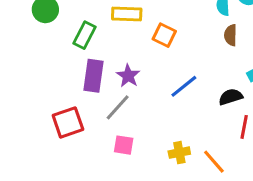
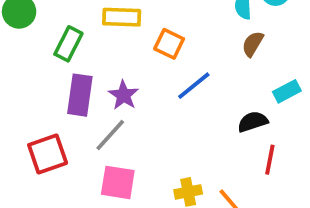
brown semicircle: (231, 35) -> (253, 44), turned 30
blue line: (184, 86) -> (194, 86), moved
pink square: (124, 145) -> (118, 182), size x1.4

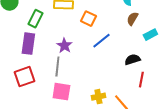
cyan rectangle: (287, 91) -> (150, 35), moved
purple rectangle: (80, 95) -> (28, 44), moved
gray line: (110, 135) -> (57, 67), turned -36

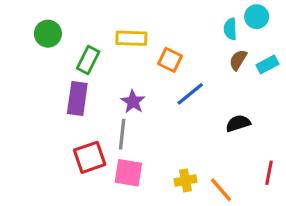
cyan rectangle: (150, 35) -> (267, 65), moved
red square: (24, 77) -> (90, 157), moved
red line: (141, 80) -> (269, 173), moved

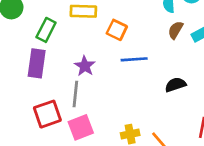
blue line: (190, 94) -> (134, 59), turned 35
pink square: (128, 173) -> (81, 127), turned -30

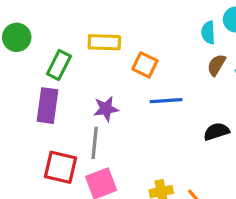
purple star: (85, 66) -> (106, 109), turned 30
red square: (47, 114) -> (61, 167), turned 32

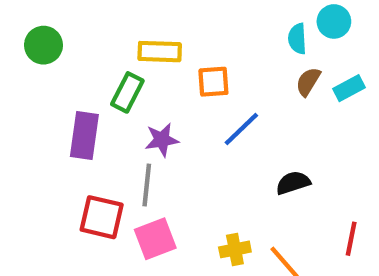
green rectangle: (59, 65) -> (127, 92), moved
orange square: (145, 65) -> (213, 82), turned -30
blue line: (166, 101) -> (241, 129), turned -40
black semicircle: (216, 132) -> (293, 183), moved

